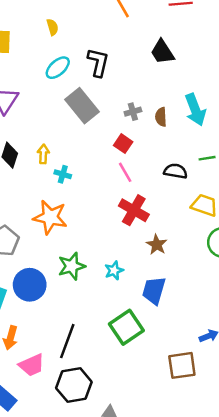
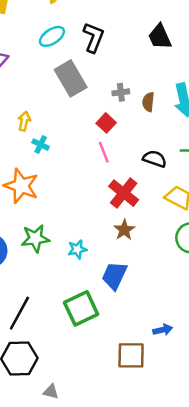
red cross: (134, 210) -> (124, 193), moved

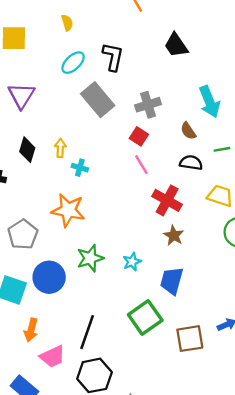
gray cross: (121, 92) -> (148, 105), size x1.5
brown semicircle: (148, 102) -> (188, 131), moved, turned -30
brown square: (131, 355) -> (190, 339), moved

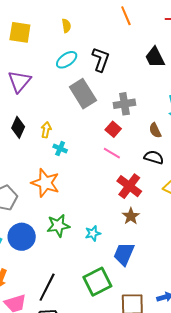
pink line: (141, 165) -> (112, 153), turned -36

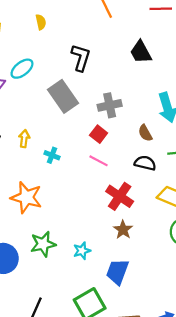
cyan ellipse: (67, 60) -> (22, 69), moved
cyan cross: (60, 149) -> (52, 155), moved

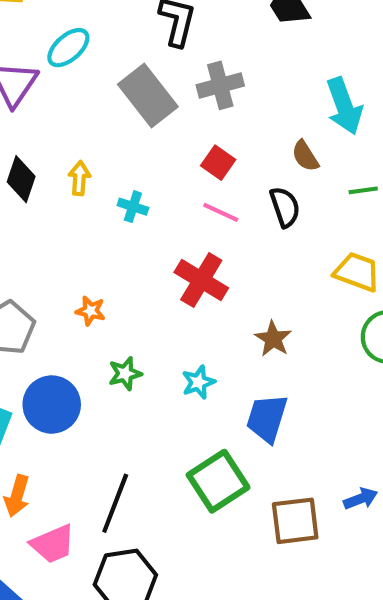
gray cross: (110, 105) -> (220, 85), moved
black semicircle: (145, 163) -> (285, 207), moved, turned 60
red cross: (120, 196) -> (201, 280), moved
orange star: (26, 197) -> (91, 311), moved, size x0.5
green star: (43, 244) -> (125, 374), size x0.7

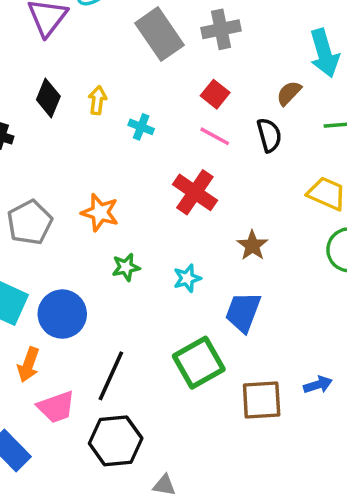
brown semicircle: (305, 156) -> (289, 93), turned 72
orange star: (91, 311) -> (100, 213), size x1.5
blue circle: (52, 405) -> (62, 314), moved

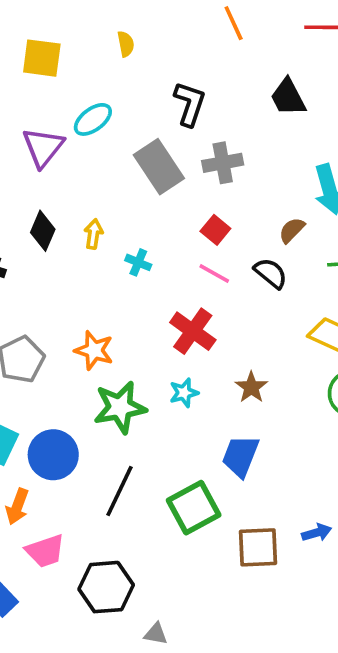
black semicircle: (269, 135) -> (271, 273), turned -36
green star: (126, 267) -> (120, 407), size x1.8
cyan star: (187, 278) -> (184, 393), moved
black line: (111, 376) -> (120, 491), moved

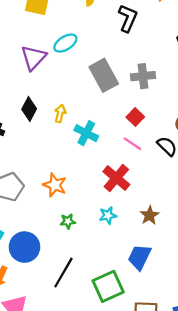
black L-shape: (190, 104) -> (128, 18), moved
cyan cross: (138, 262) -> (86, 133), size x1.5
green star: (120, 407) -> (68, 221), size x0.5

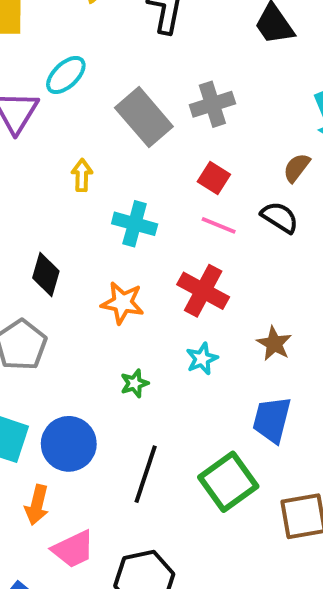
black diamond: (29, 109) -> (46, 275), moved
yellow arrow: (60, 113) -> (82, 175), moved
orange star: (55, 185) -> (123, 303), moved

